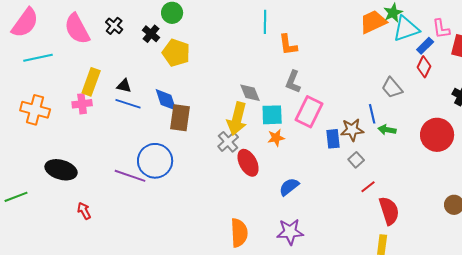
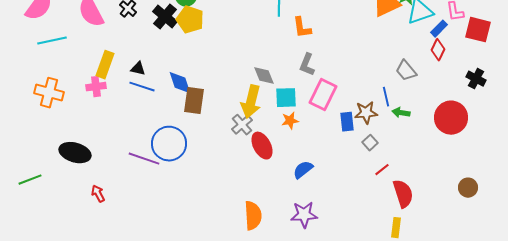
black cross: (151, 34) -> (165, 17), size x1.4
yellow pentagon: (176, 53) -> (190, 20), moved

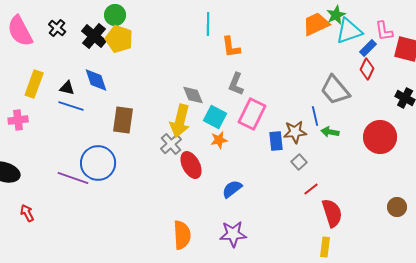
gray trapezoid: (406, 71) -> (335, 90), size x1.4
blue diamond: (180, 83) -> (96, 80), moved
pink cross: (96, 87) -> (18, 120), moved
cyan square: (286, 98) -> (215, 117), turned 30

